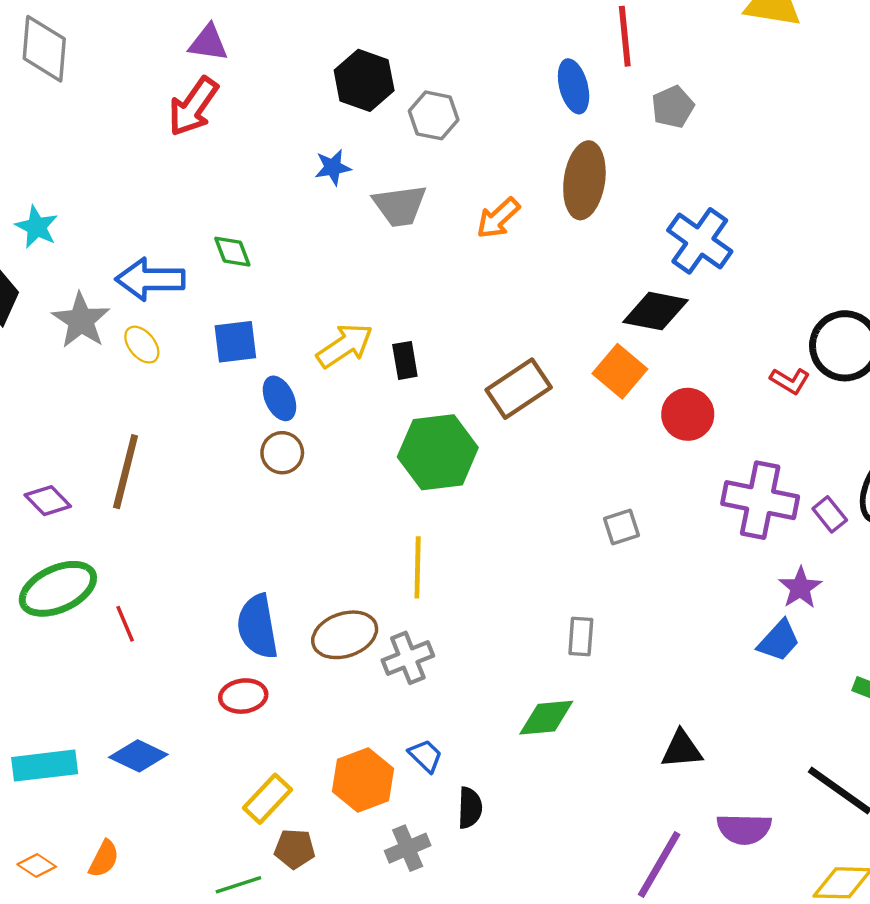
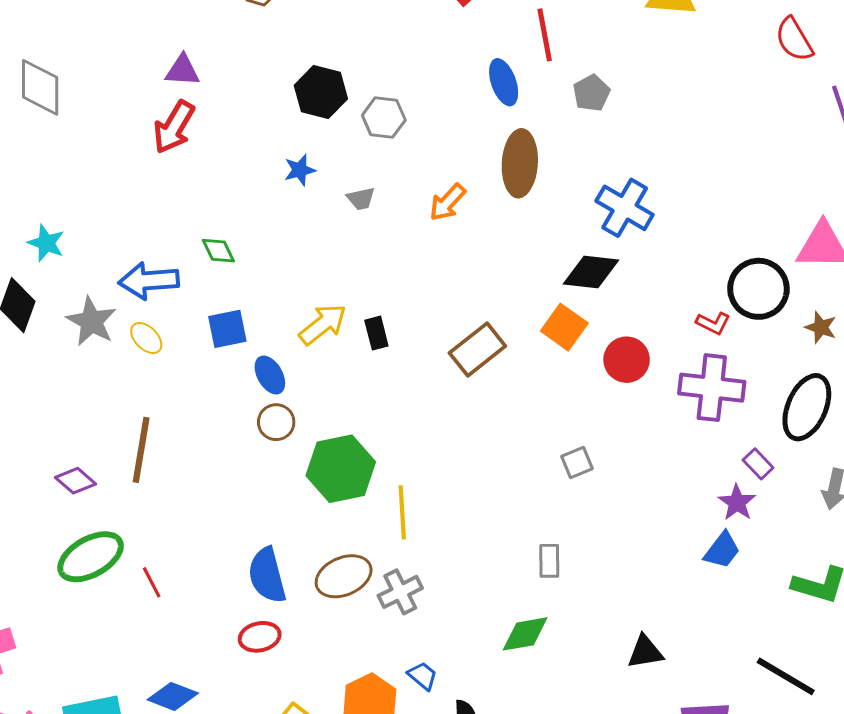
gray trapezoid: (400, 206) -> (361, 199), size x0.6
green hexagon: (438, 452) -> (341, 469), moved
purple cross: (760, 500) -> (712, 388), moved
purple rectangle: (830, 514) -> (758, 464), moved

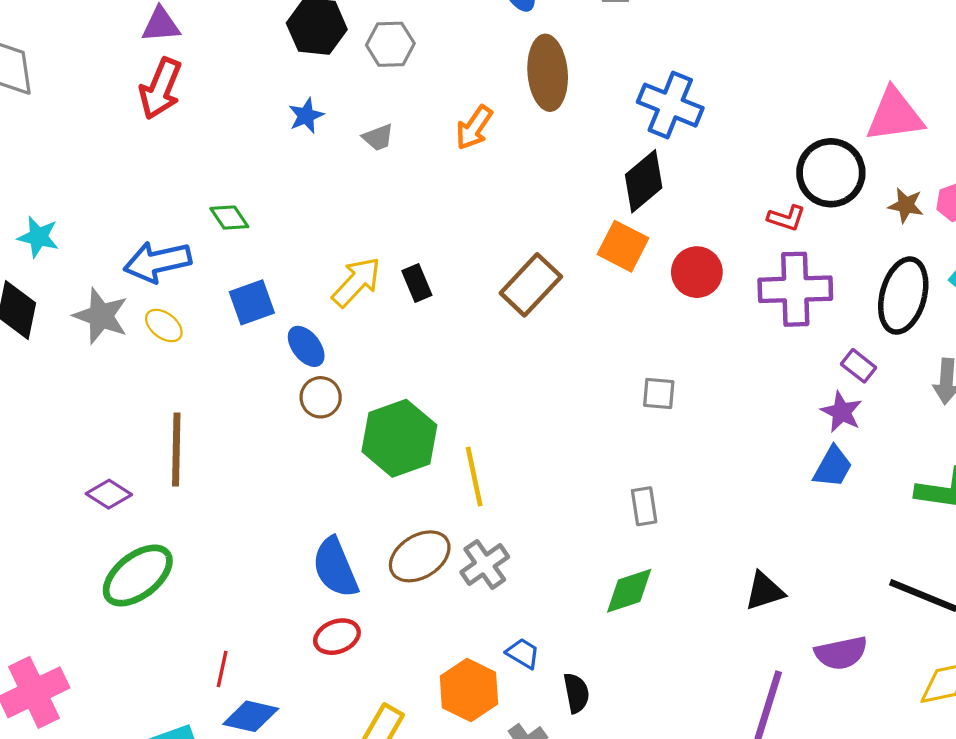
black diamond: (591, 272) -> (644, 181), turned -38
gray square: (577, 463) -> (659, 393), turned 36
red line: (152, 582) -> (222, 669), moved, turned 48

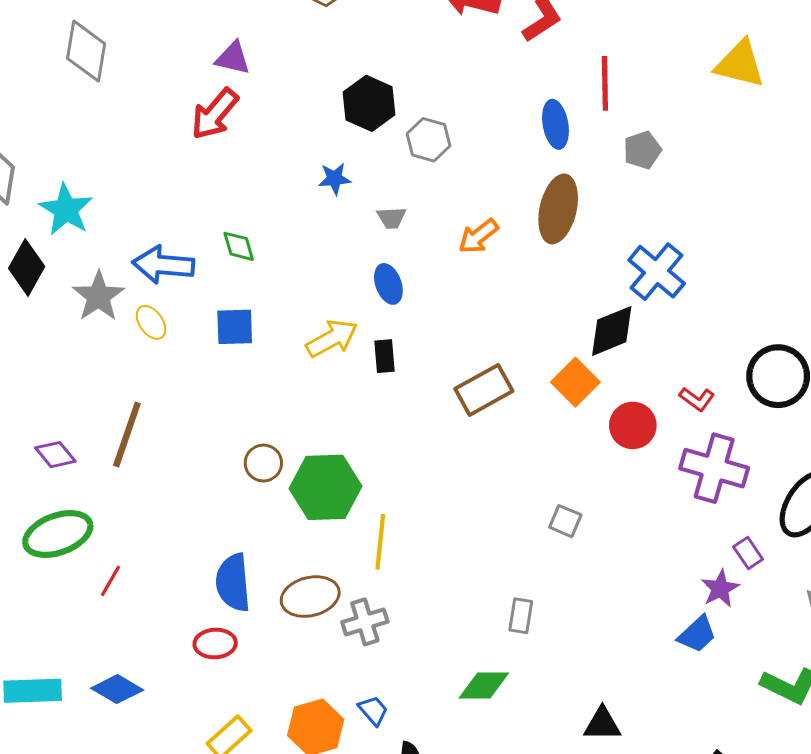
red L-shape: (786, 218) -> (697, 399), moved
cyan star: (38, 237) -> (66, 209), size x1.4
blue ellipse: (306, 346) -> (388, 284), moved
brown circle: (321, 397) -> (263, 463), moved
red line: (222, 669) -> (111, 581), moved

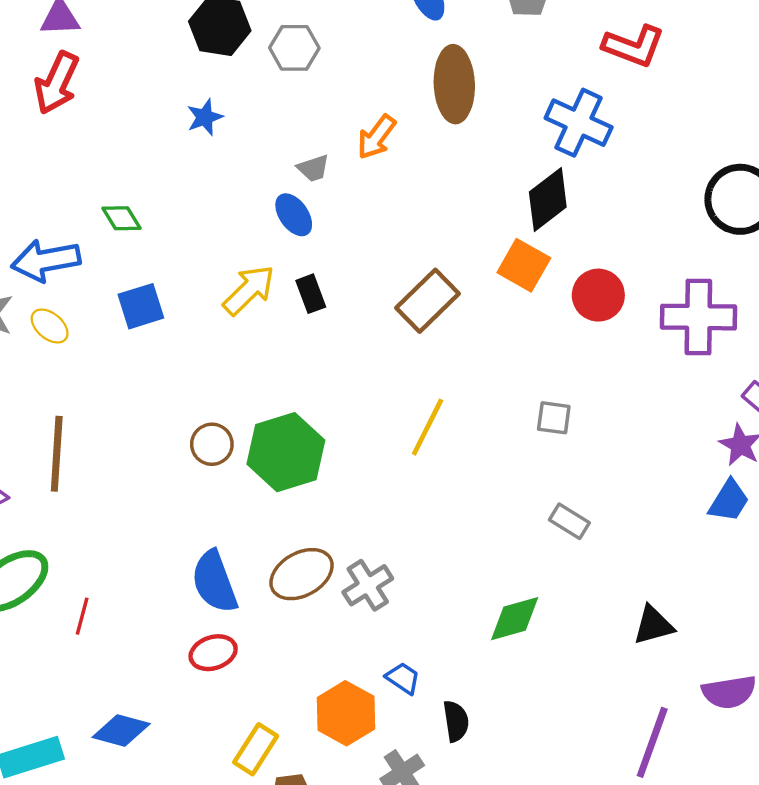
gray trapezoid: (391, 218) -> (313, 168), moved
red L-shape: (697, 399) -> (634, 46), moved, size x1.6
yellow line: (380, 542) -> (428, 427), moved, turned 36
gray rectangle: (521, 616) -> (569, 521), moved, turned -52

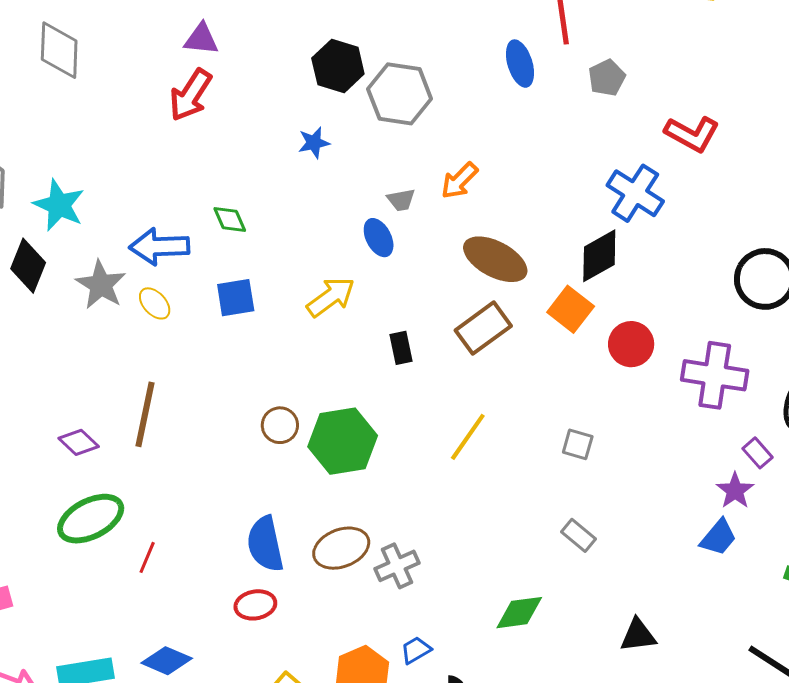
gray hexagon: (294, 48) -> (400, 94), size x1.5
brown ellipse: (454, 84) -> (495, 259), moved, turned -68
black rectangle: (311, 294) -> (401, 348), moved
blue trapezoid: (403, 678) -> (416, 650), turned -72

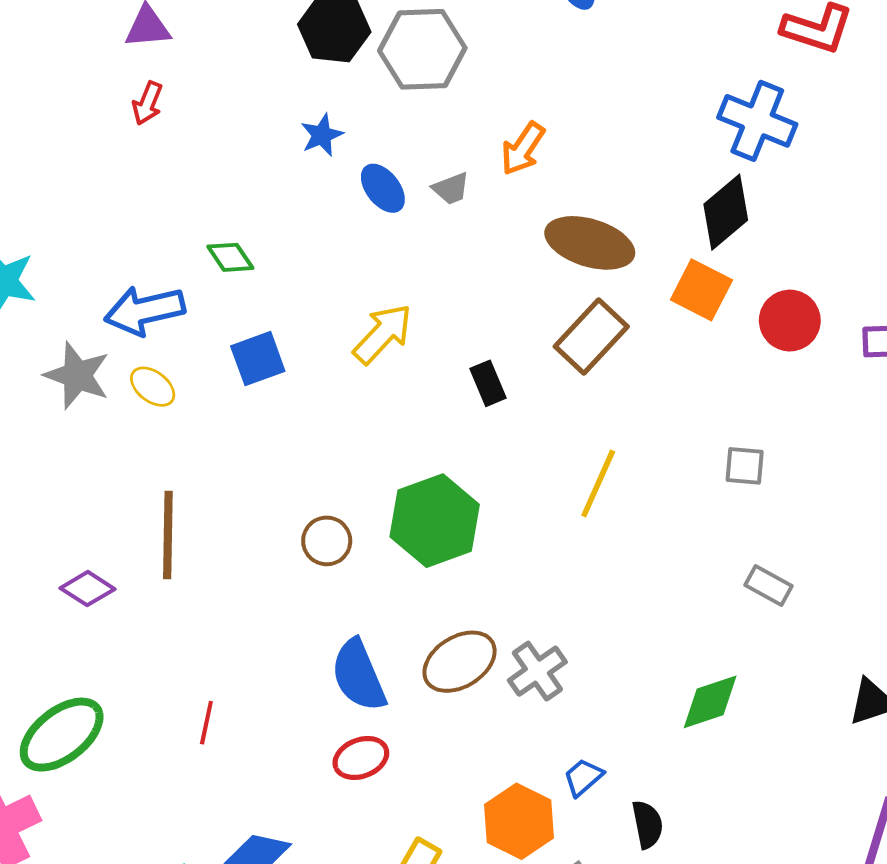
red arrow: (191, 95) -> (148, 103), size x0.6
blue ellipse: (379, 238) -> (383, 188), moved
brown circle: (280, 425) -> (327, 541), moved
green ellipse: (91, 519) -> (62, 735), moved

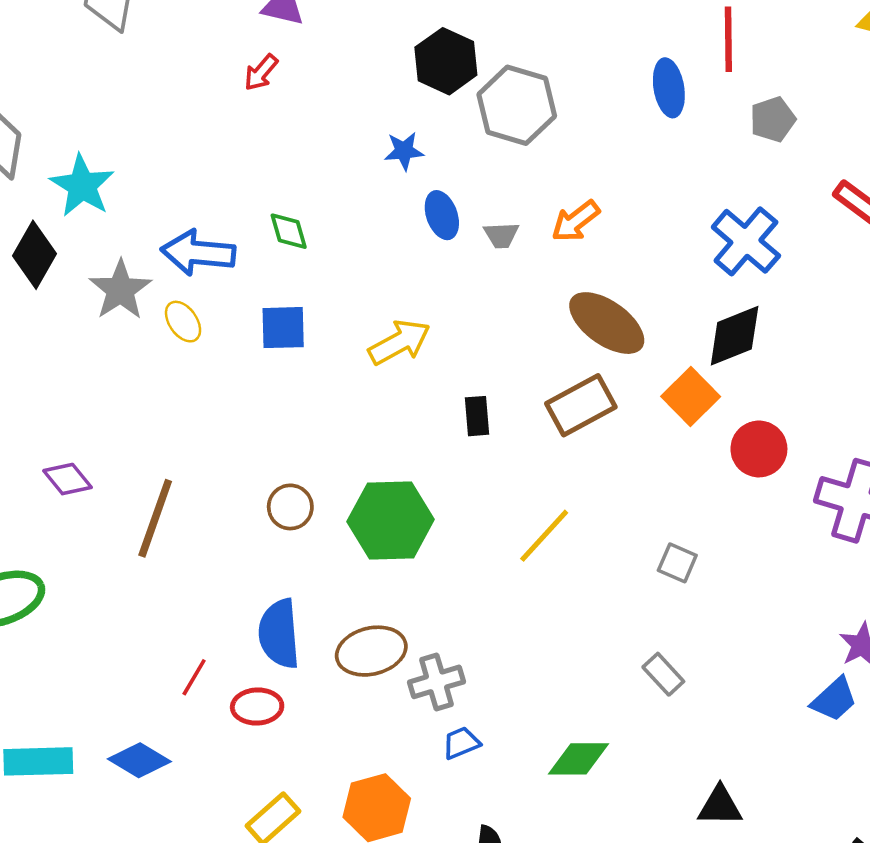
blue cross: (757, 121) -> (746, 241), moved
brown line: (168, 535) -> (155, 518), moved
red line: (206, 723) -> (194, 677), moved
blue trapezoid: (583, 777) -> (461, 743), moved

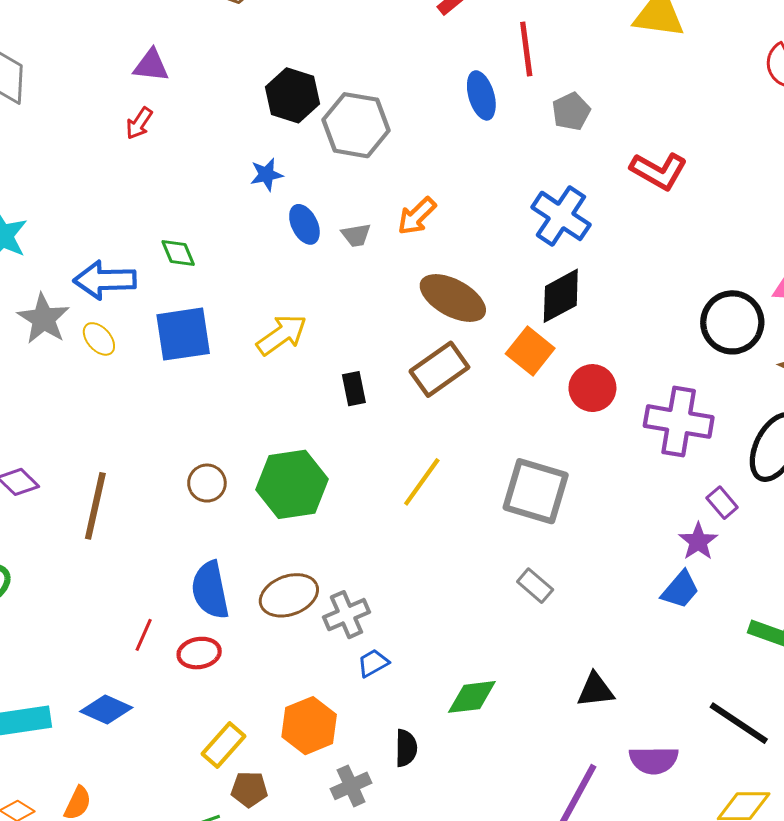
blue square: (283, 328) -> (183, 334), size x1.4
gray square: (677, 563) -> (536, 491), size x2.0
green diamond: (578, 759) -> (472, 697), moved

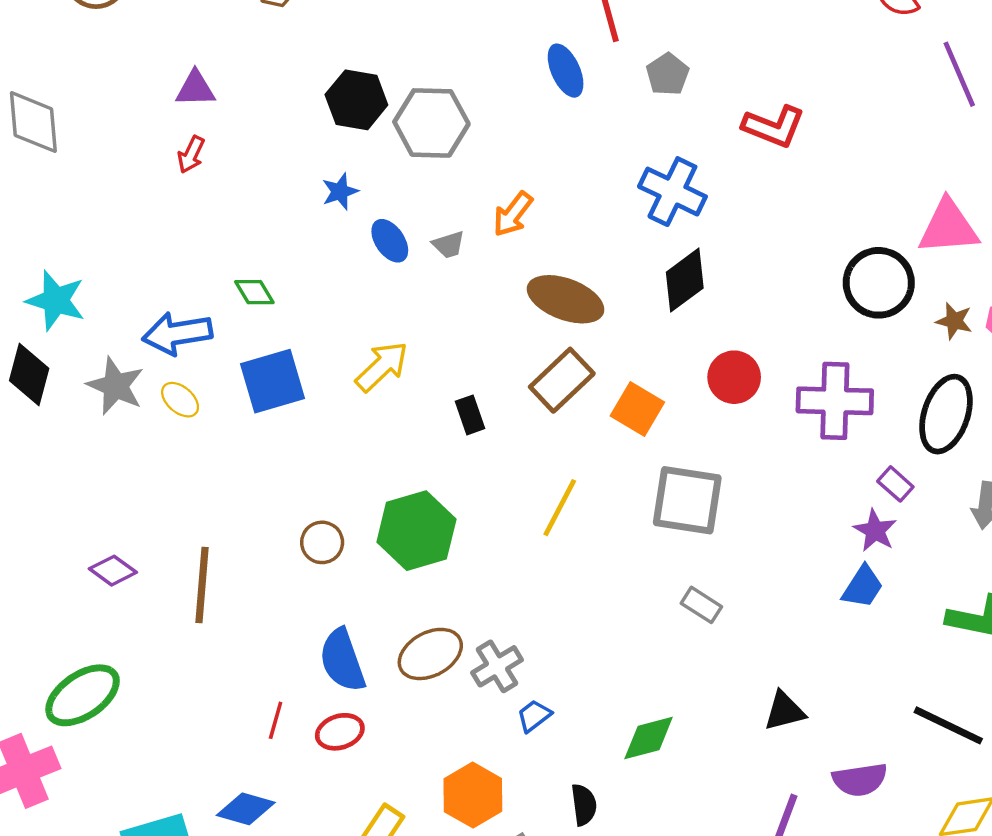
orange square: (530, 351) -> (637, 409), moved

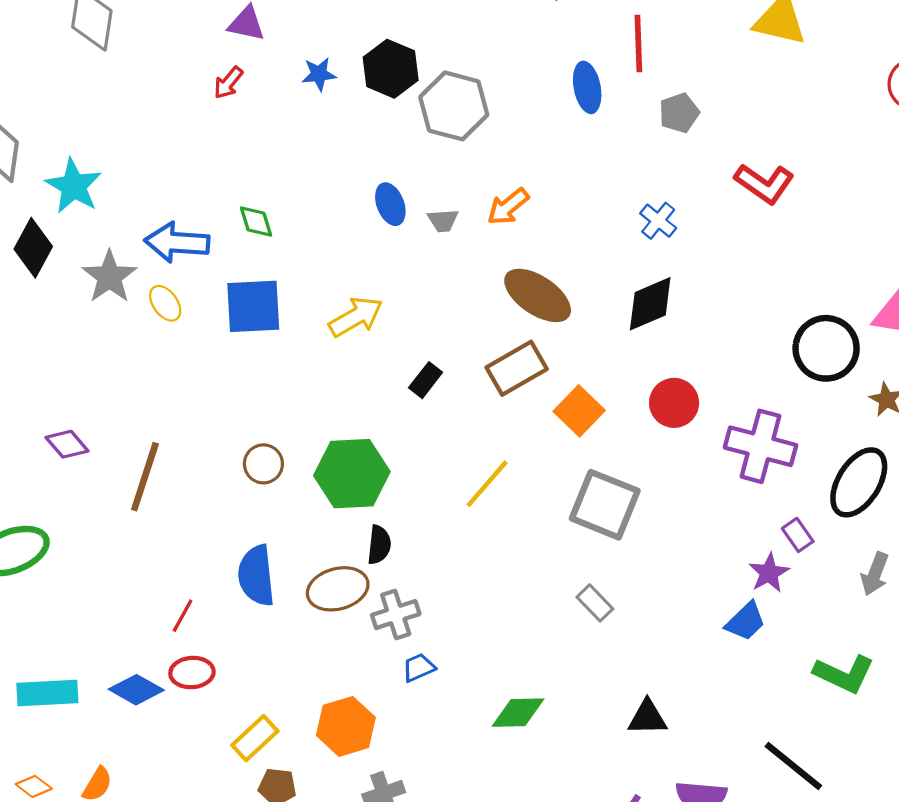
blue star: (340, 192) -> (319, 74), moved
blue cross: (672, 192) -> (658, 221), size x0.6
black rectangle: (470, 415) -> (426, 380), turned 44
red ellipse: (340, 732) -> (192, 673), moved
black semicircle: (584, 805) -> (379, 545), moved

